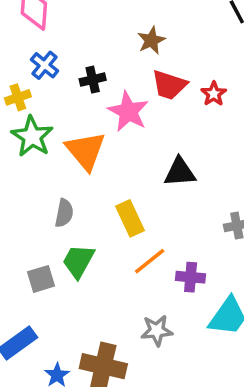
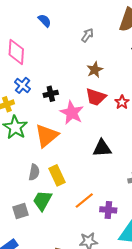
brown star: (151, 40) -> (95, 70), moved
orange triangle: (86, 151) -> (47, 136), turned 30
yellow rectangle: (130, 218) -> (57, 175), moved

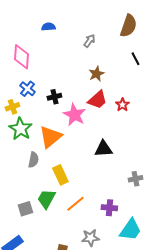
blue semicircle: (45, 21) -> (48, 27), turned -48
red trapezoid: (96, 97) -> (97, 100), turned -60
gray semicircle: (34, 172) -> (33, 160), moved
orange line: (84, 201) -> (75, 204), moved

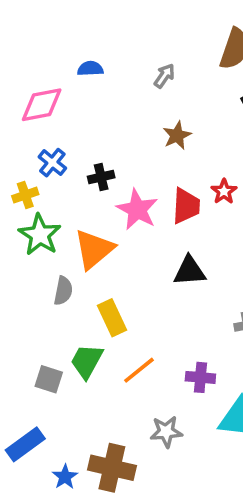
blue semicircle: (48, 27) -> (90, 69), moved
pink diamond: (21, 57) -> (42, 105), turned 75
red trapezoid: (97, 100) -> (186, 206), moved, turned -45
gray square: (25, 209) -> (49, 379), turned 35

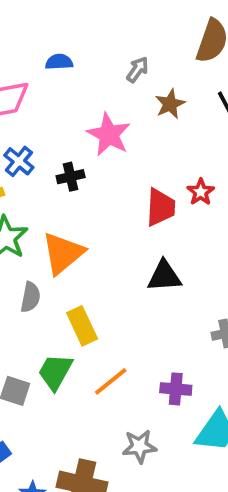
brown star: (177, 135) -> (170, 104), moved
pink star: (137, 209) -> (109, 135), moved

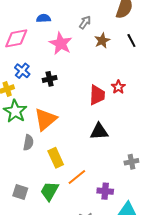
pink star: (109, 135) -> (61, 44), moved
green trapezoid: (55, 372) -> (50, 191), moved
orange line: (111, 381) -> (77, 177), moved

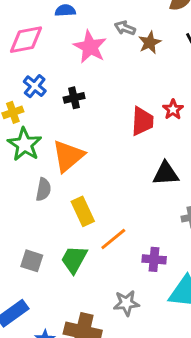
gray arrow: (85, 22) -> (125, 28), moved, turned -104
black triangle: (99, 131) -> (166, 173), moved

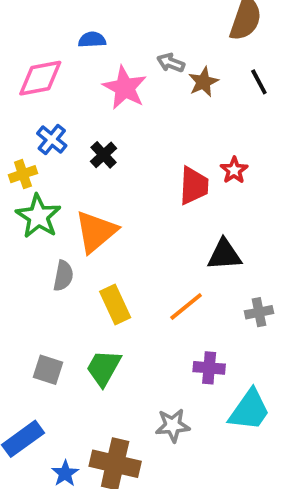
black cross: (74, 98) -> (104, 155), turned -30
orange line: (113, 239) -> (186, 306), moved

